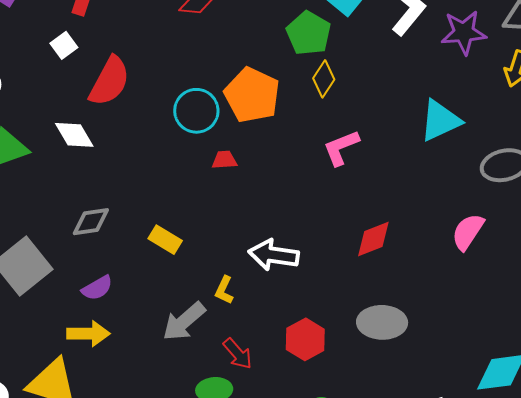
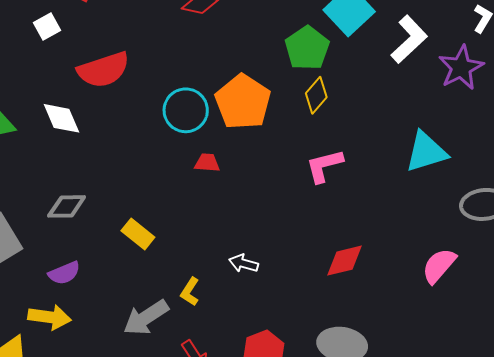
purple star: (464, 32) -> (461, 68), turned -30
white square: (64, 45) -> (47, 26), moved
red semicircle: (109, 81) -> (103, 70), turned 36
white arrow: (274, 255) -> (244, 263), size x0.6

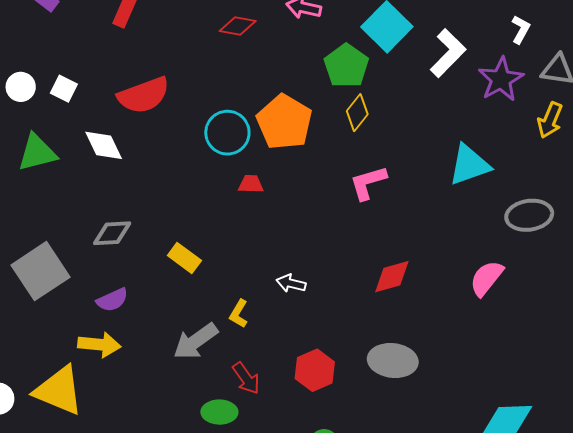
white square: (47, 26) -> (64, 89), moved, turned -32

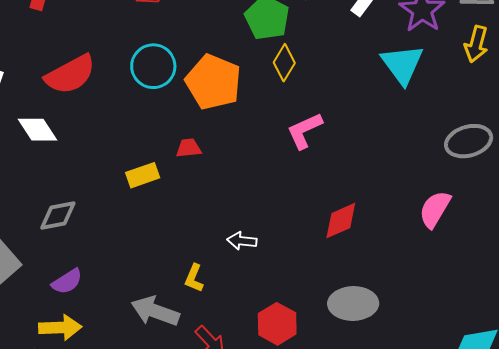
cyan circle: (227, 133) -> (153, 66), moved
cyan triangle: (469, 165) -> (402, 64), moved, turned -39
yellow rectangle: (184, 258) -> (143, 175), moved, turned -48
gray arrow: (196, 341) -> (155, 311), turned 63

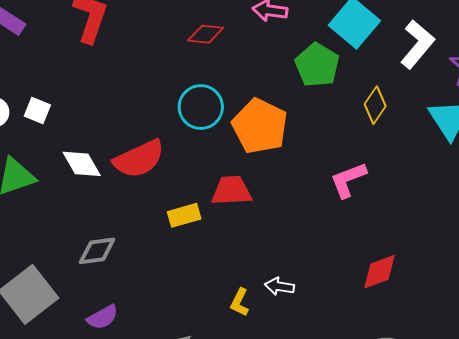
yellow diamond: (284, 63) -> (375, 105), moved
red semicircle: (70, 74) -> (139, 159), moved
red trapezoid: (189, 148) -> (231, 191), size x1.6
yellow L-shape: (194, 278) -> (240, 302), moved

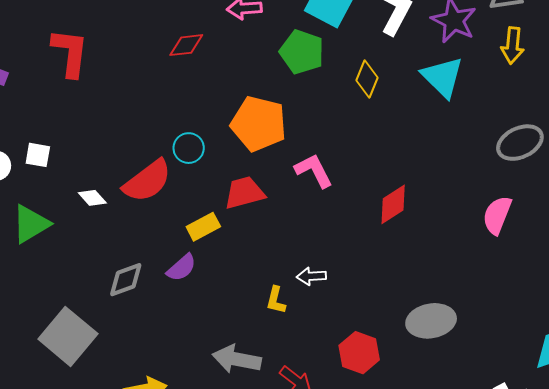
cyan circle: (201, 107) -> (189, 148), moved, size x0.7
white diamond: (82, 164) -> (92, 198), size x0.7
pink L-shape: (348, 180) -> (314, 171), moved, turned 96
red diamond: (379, 272) -> (393, 204), moved
purple semicircle: (103, 317) -> (181, 268), moved

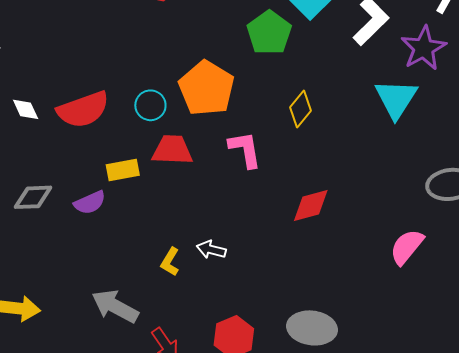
yellow diamond: (367, 79) -> (301, 109), moved
cyan circle: (189, 148) -> (150, 105), moved

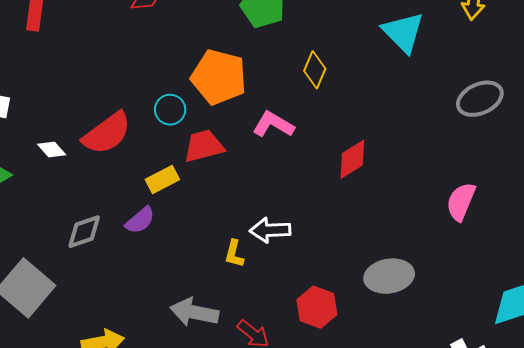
pink L-shape: (245, 149) -> (273, 124), turned -33
pink semicircle: (407, 247) -> (461, 202), moved
white arrow: (211, 250) -> (270, 230), size x1.4

